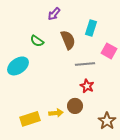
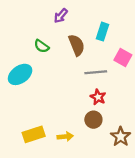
brown circle: (75, 106) -> (93, 120), moved
yellow arrow: (56, 113) -> (65, 137), moved

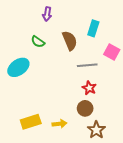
purple arrow: (61, 16) -> (47, 14), moved, turned -32
brown star: (121, 137) -> (96, 130), moved

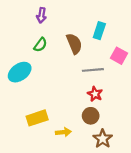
purple arrow: (47, 14) -> (41, 15), moved
green semicircle: (38, 42) -> (40, 45), turned -88
yellow rectangle: (31, 122) -> (37, 118), moved

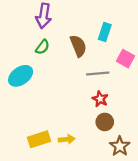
purple arrow: (41, 15) -> (44, 16), size x1.5
brown circle: (91, 116) -> (105, 122), moved
yellow rectangle: (37, 118) -> (39, 139), moved
brown star: (103, 139) -> (120, 146), moved

